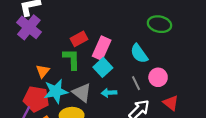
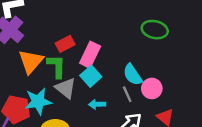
cyan semicircle: (139, 54) -> (133, 75), moved
orange triangle: (43, 71) -> (31, 61), moved, size x1.6
gray triangle: (82, 93) -> (66, 88), moved

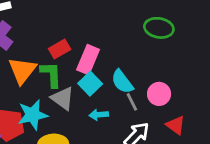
cyan semicircle: (133, 75) -> (122, 82), moved

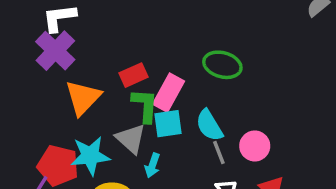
green ellipse: (159, 28) -> (222, 65), moved
green L-shape: (51, 74) -> (145, 106), moved
cyan square: (90, 84) -> (168, 124), turned 30
cyan arrow: (99, 115) -> (152, 165), moved, turned -72

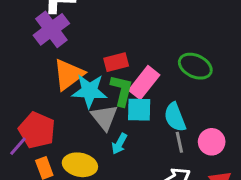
cyan star: (90, 156) -> (89, 91), moved

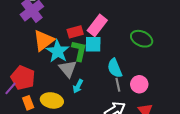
green ellipse: (195, 66) -> (142, 39), moved
pink rectangle: (144, 83) -> (97, 25), moved
cyan star: (89, 91) -> (58, 51), turned 30
cyan square: (139, 110) -> (93, 44), moved

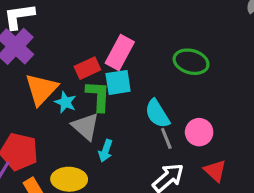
cyan star: (58, 51) -> (65, 102), size x0.6

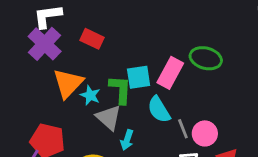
pink rectangle: (120, 52) -> (170, 73), moved
red rectangle: (87, 68) -> (92, 39), moved, turned 50
cyan semicircle: (157, 114) -> (159, 110), moved
pink circle: (199, 132) -> (205, 133), moved

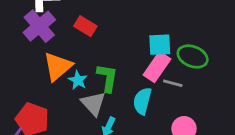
cyan square: (139, 77) -> (160, 45), moved
cyan semicircle: (159, 110) -> (142, 101), turned 40
gray line: (183, 129) -> (173, 83), moved, turned -60

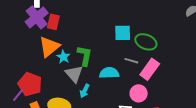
red rectangle: (85, 26) -> (53, 22), moved, turned 70
pink rectangle: (157, 67) -> (150, 69), moved
cyan semicircle: (142, 101) -> (109, 73), turned 72

